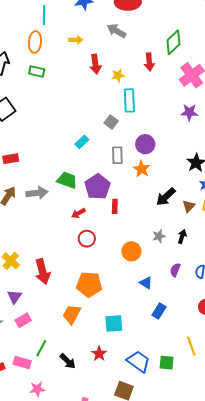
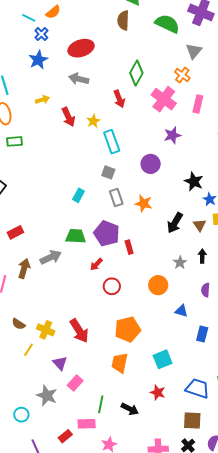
gray square: (111, 122) -> (108, 172), moved
purple circle: (145, 144) -> (151, 164), moved

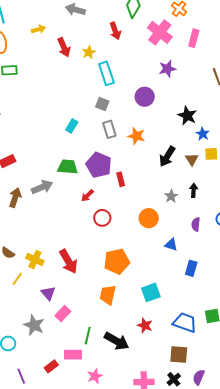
black arrow: (130, 409) -> (117, 341), size x1.4

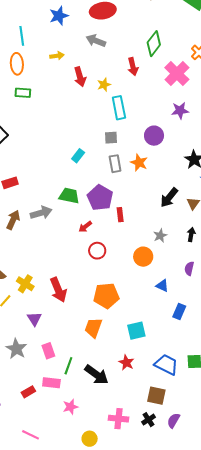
gray square: (102, 104) -> (111, 138), turned -32
orange star: (136, 136) -> (139, 163), moved
gray star: (171, 196) -> (160, 236), moved
pink rectangle: (63, 314) -> (48, 351), moved, turned -70

